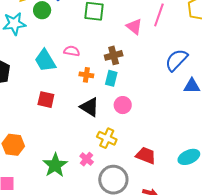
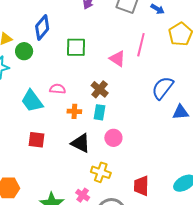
brown cross: (114, 55) -> (100, 89), turned -30
red trapezoid: (146, 155) -> (141, 186), turned -105

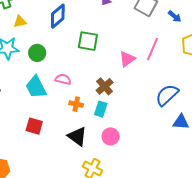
green circle: (24, 51) -> (37, 53), moved
pink triangle: (117, 59) -> (127, 59), turned 42

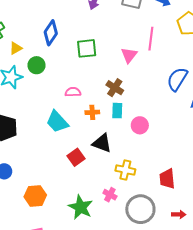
green circle: (37, 53) -> (37, 65), moved
cyan trapezoid: (36, 87) -> (57, 122), moved
red square: (34, 126) -> (76, 157), moved, turned -36
pink circle: (111, 136) -> (140, 125), moved

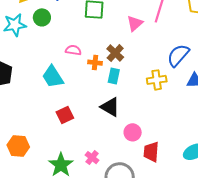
orange cross: (92, 112) -> (95, 63), moved
pink circle: (140, 125) -> (133, 132), moved
black triangle: (102, 143) -> (110, 107), moved
yellow cross: (125, 170) -> (157, 80), moved, turned -30

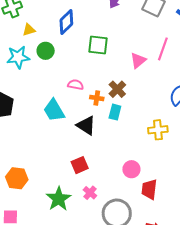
yellow cross: (157, 80) -> (158, 130), moved
black triangle: (110, 107) -> (86, 125), moved
red square: (65, 115) -> (80, 165), moved

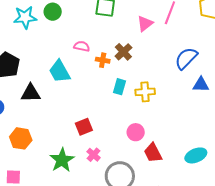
cyan rectangle: (115, 112) -> (119, 87), moved
black triangle: (86, 125) -> (31, 93), moved, turned -35
yellow cross: (158, 130) -> (145, 92), moved
red trapezoid: (149, 189) -> (153, 153), turned -35

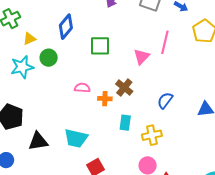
blue semicircle: (186, 58) -> (165, 100), moved, size x0.7
cyan trapezoid: (60, 71) -> (76, 138), moved, turned -40
yellow cross: (145, 92) -> (152, 135), moved

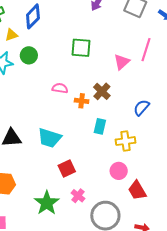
blue diamond: (66, 27) -> (33, 16), moved

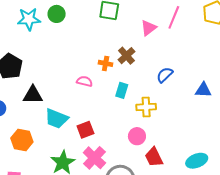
pink semicircle: (60, 88) -> (85, 81), moved
cyan trapezoid: (50, 138) -> (56, 119), moved
pink cross: (78, 196) -> (94, 158), size x1.6

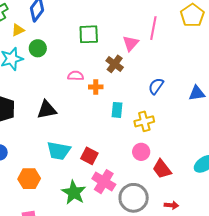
brown cross: (126, 56) -> (115, 64), moved
pink semicircle: (85, 81) -> (76, 76), moved
black triangle: (33, 95) -> (47, 110), moved
red square: (85, 130) -> (89, 156), turned -30

